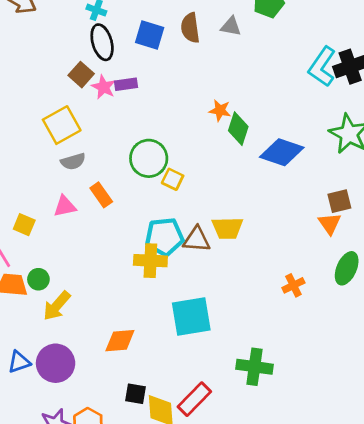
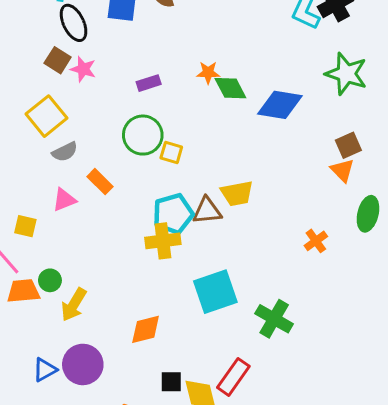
purple rectangle: (126, 84) -> (149, 83), moved
green diamond: (238, 129) -> (230, 88), turned -36
green cross: (254, 367) -> (274, 319), moved, turned 32

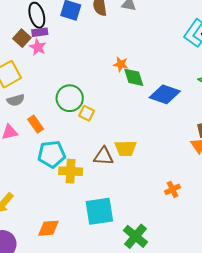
purple rectangle: (149, 83) -> (40, 32), moved
cyan pentagon: (173, 214) -> (52, 154), moved

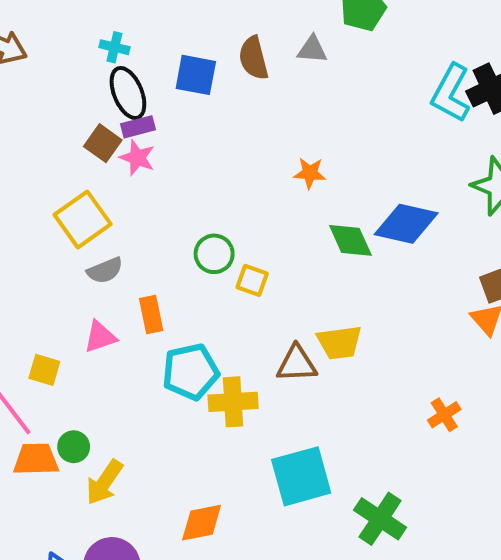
green diamond: (134, 77) -> (350, 240), moved
green circle: (70, 98) -> (214, 254), size x0.7
orange rectangle: (36, 124) -> (151, 315), turned 30

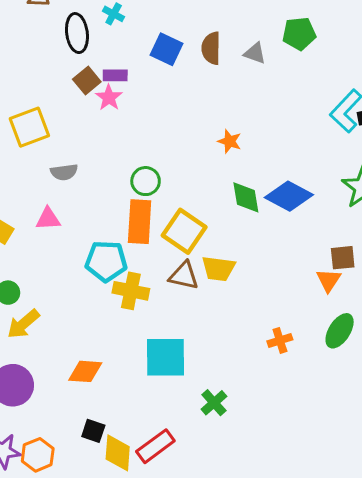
black ellipse: (128, 93) -> (77, 33), moved
yellow square: (83, 219) -> (29, 127), moved
yellow square: (252, 280) -> (184, 231), moved, size x1.8
orange rectangle: (151, 315) -> (140, 222), moved, size x1.6
green cross: (380, 519) -> (214, 403), size x0.7

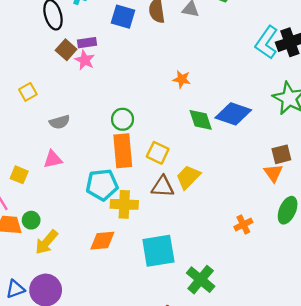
yellow square: (29, 127) -> (28, 92), size x0.6
yellow square: (184, 231) -> (158, 153), size x0.7
yellow trapezoid: (218, 268) -> (188, 177), turned 136
orange diamond: (85, 371) -> (102, 241), moved
green cross: (214, 403) -> (201, 280), size x1.4

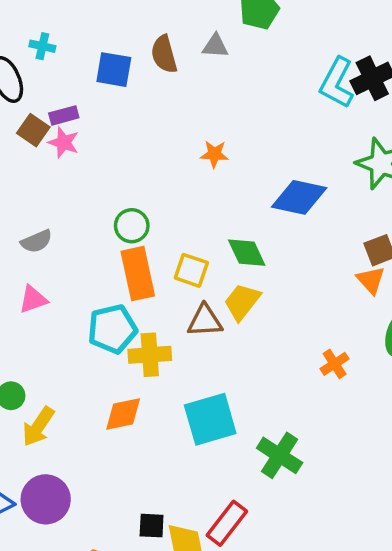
green diamond: (201, 120) -> (247, 253), moved

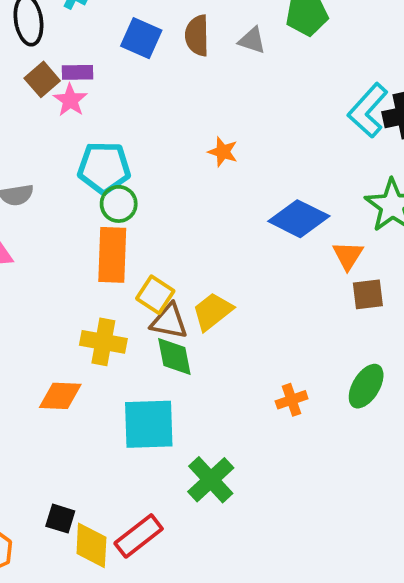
green diamond: (247, 253) -> (174, 356), moved
yellow square: (191, 270) -> (155, 295), moved
orange triangle: (371, 280) -> (348, 255), moved
cyan pentagon: (112, 329) -> (104, 168), moved

